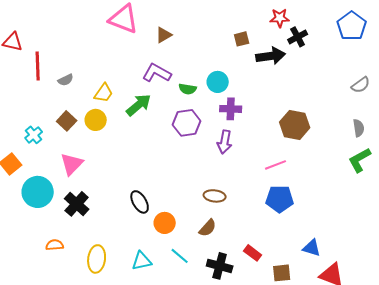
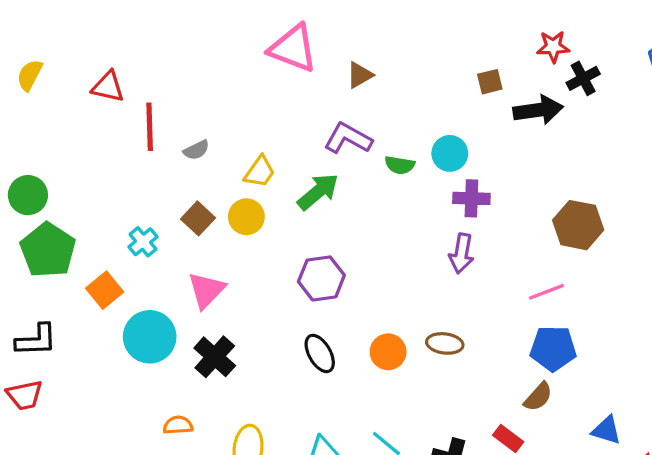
purple hexagon: (187, 123) -> (321, 278), moved
orange circle: (165, 223) -> (388, 352), moved
brown semicircle: (208, 228) -> (538, 397), moved

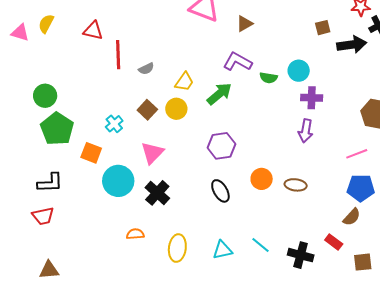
orange square: (105, 290) -> (91, 153), turned -30
orange circle: (388, 352) -> (262, 179), moved

